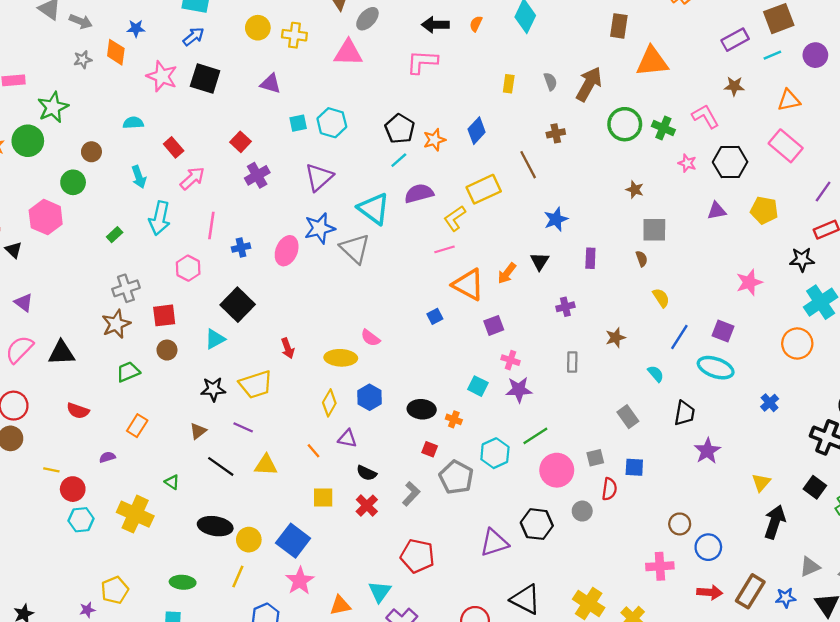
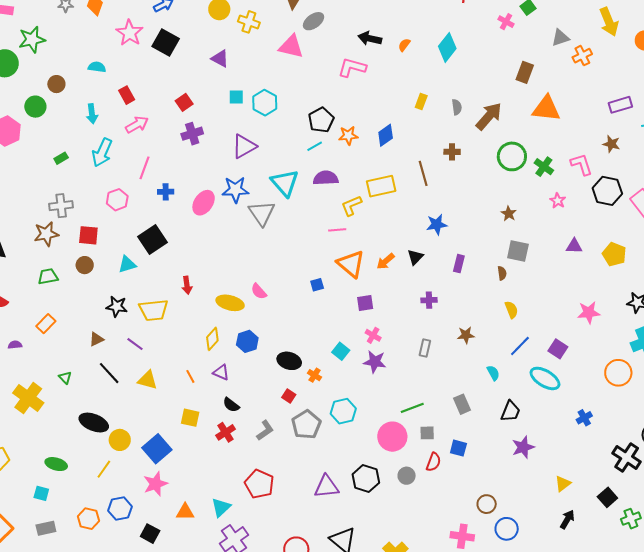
black hexagon: (730, 162) -> (607, 191), moved
green line: (535, 436) -> (412, 408), moved
black arrow: (775, 522) -> (567, 519), size x0.7

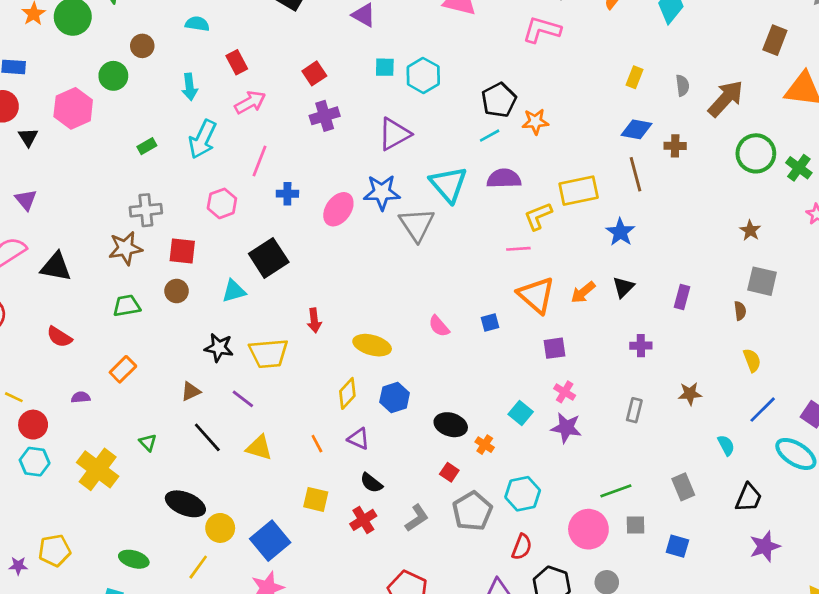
blue diamond: (386, 135) -> (637, 129), moved, turned 45
blue star: (437, 224) -> (620, 232), moved, turned -30
pink semicircle: (259, 291) -> (439, 326), moved
red semicircle: (433, 462) -> (522, 547), moved

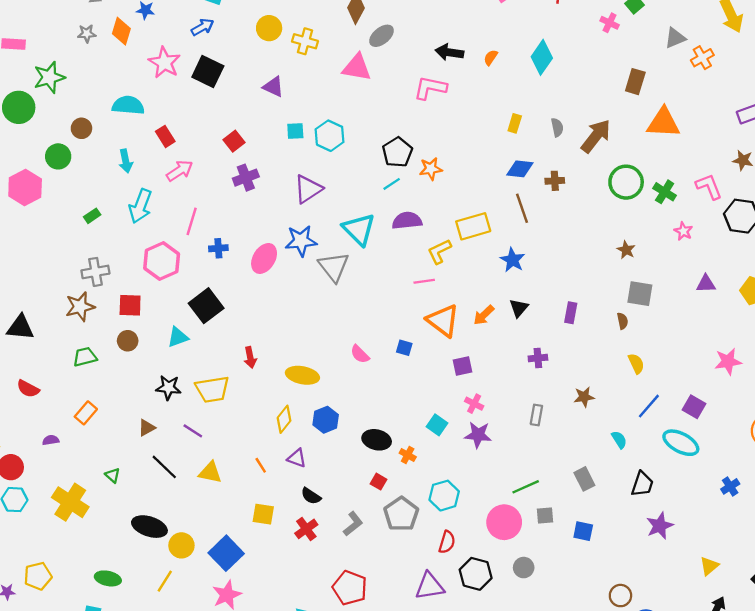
cyan semicircle: (197, 24) -> (128, 105), size x1.5
pink hexagon: (222, 203) -> (162, 261), size x1.4
blue square: (490, 323) -> (404, 348), turned 35

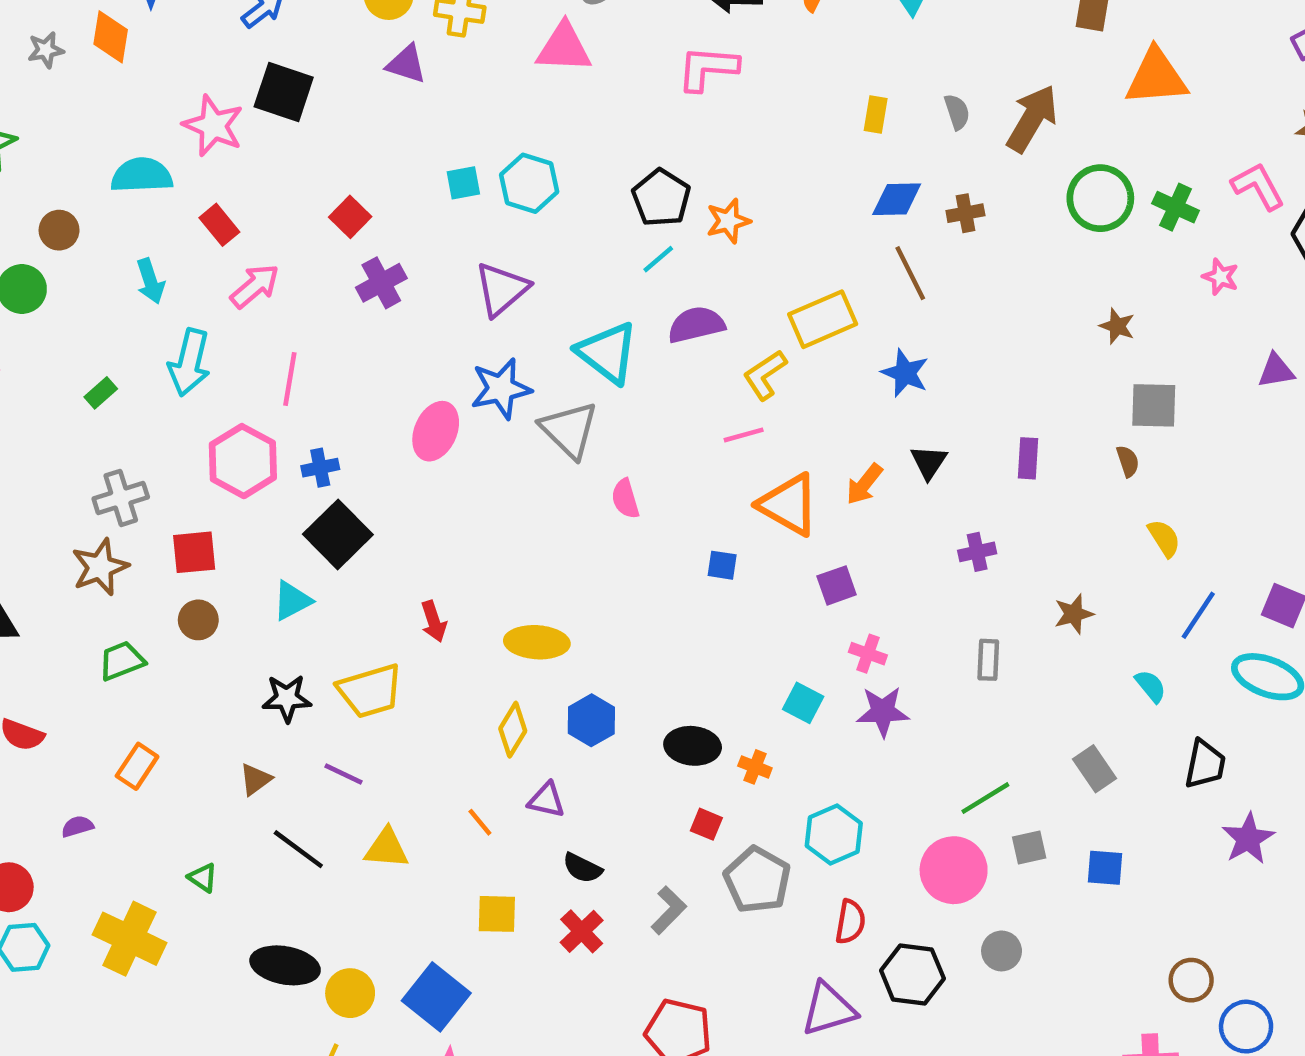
pink star: (164, 63) -> (213, 126), moved
purple triangle: (273, 87) -> (406, 64), moved
blue cross: (218, 248) -> (320, 468), moved
pink semicircle: (360, 354) -> (625, 499), moved, turned 36

